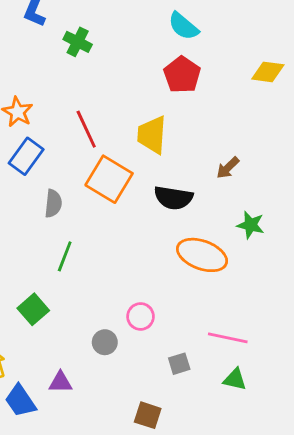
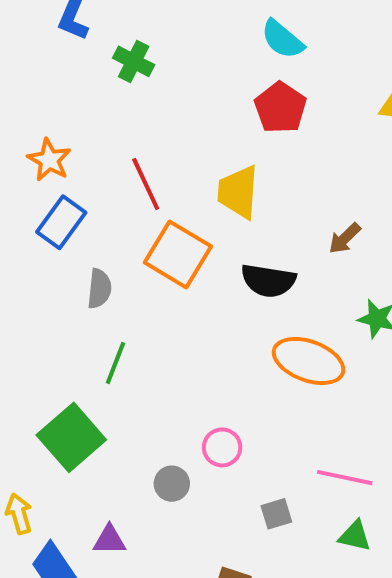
green square: (33, 309) -> (71, 437), size x1.5

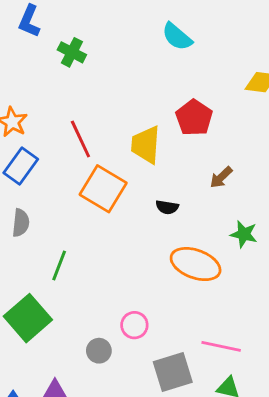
red pentagon: (280, 108) -> (194, 118), moved
black semicircle: (268, 281) -> (167, 207), size x0.6
gray semicircle: (99, 289) -> (21, 223), moved
gray square: (276, 514) -> (173, 372), size x1.8

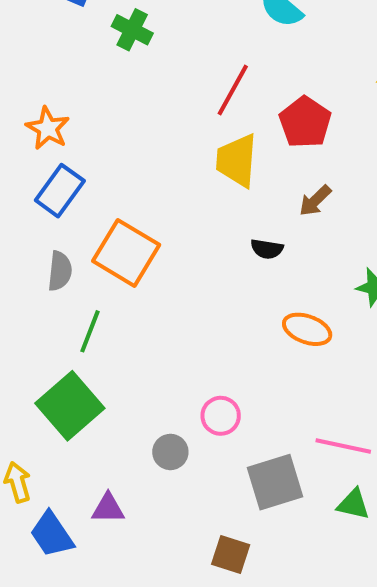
red line: (80, 139) -> (233, 90), moved, turned 54
brown arrow: (221, 177) -> (315, 201), moved
orange square: (103, 189) -> (126, 253), moved
orange ellipse: (196, 264) -> (307, 329), size x0.7
green line: (59, 265) -> (90, 331), moved

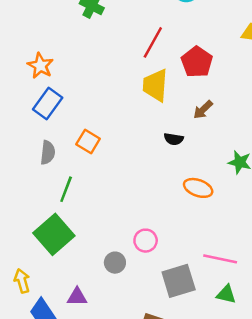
orange square: (126, 253) -> (88, 141), size x0.6

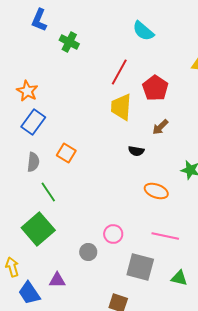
green line: (66, 189) -> (48, 192), turned -55
pink line: (220, 259) -> (165, 236), moved
gray square: (179, 281) -> (140, 267), turned 32

